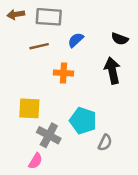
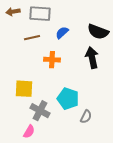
black semicircle: (120, 39) -> (98, 32), size x1.5

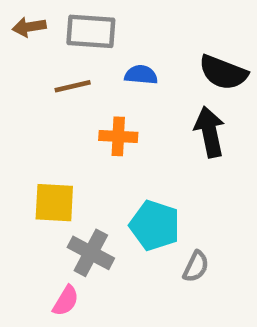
blue semicircle: (62, 33) -> (141, 75), turned 48

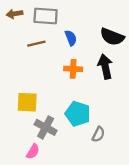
blue semicircle: (141, 75) -> (71, 38), turned 63
orange cross: (118, 136) -> (73, 69), moved

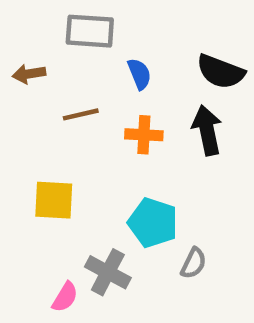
brown arrow: (15, 14) -> (29, 74), moved
brown line: (36, 44) -> (81, 114), moved
gray cross: (46, 127) -> (108, 272), moved

